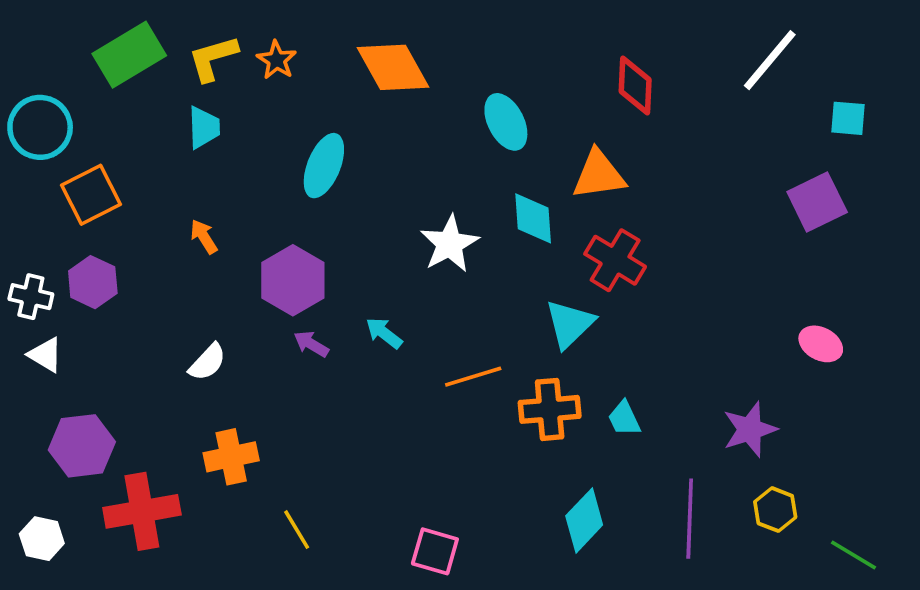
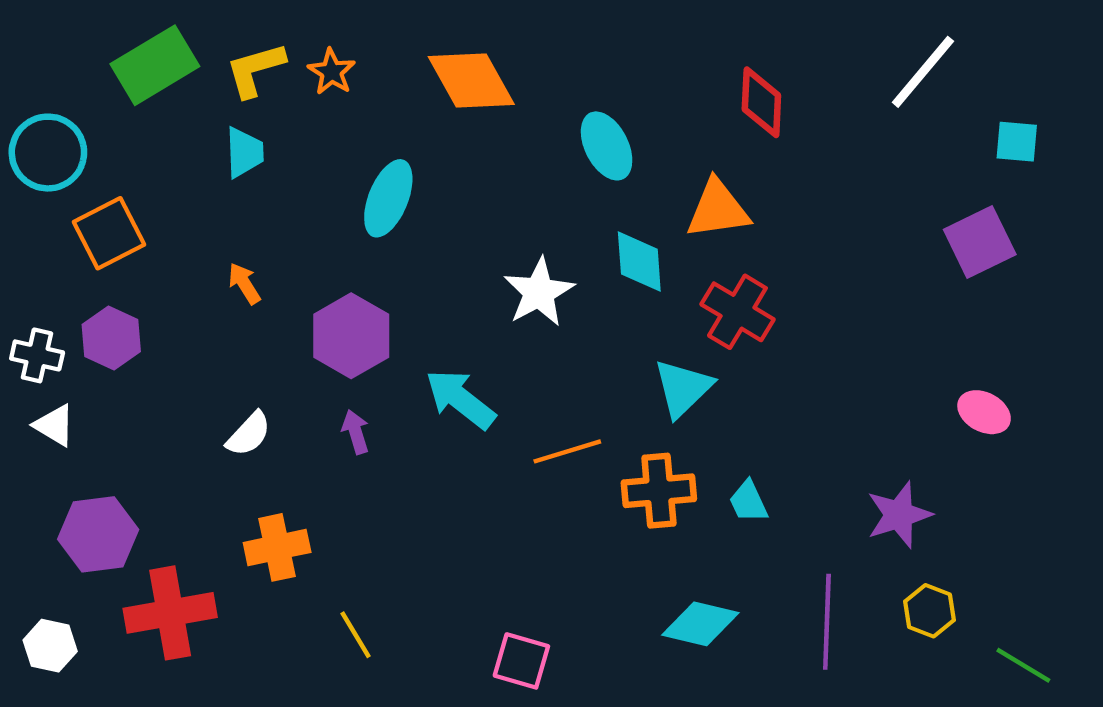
cyan arrow: (384, 333) -> (460, 399), size x1.6
purple arrow: (311, 344) -> (356, 432), moved, turned 42
cyan diamond: (584, 520) -> (700, 624), turned 60

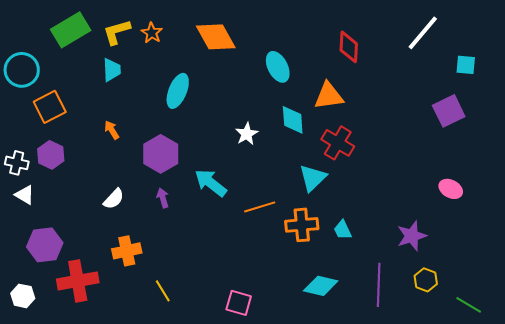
white star: (539, 292) -> (247, 134), size x0.7

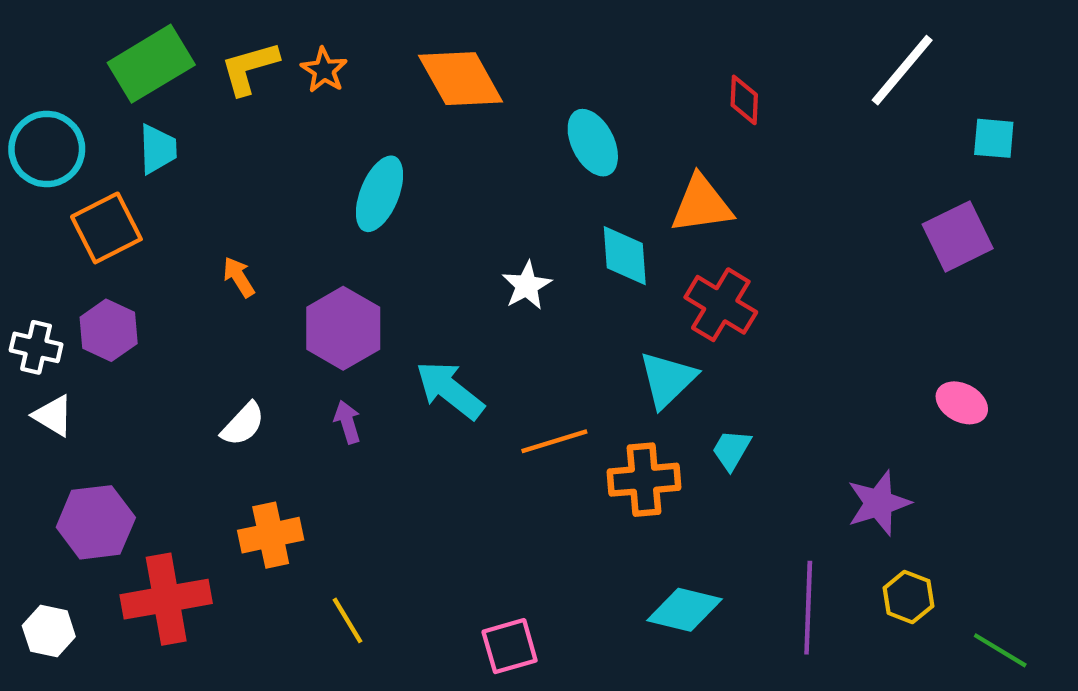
red diamond: (349, 47) -> (744, 100), size x0.7
cyan trapezoid: (112, 70) -> (158, 149), moved
cyan trapezoid: (343, 230) -> (731, 450), moved, turned 55
pink square: (239, 303) -> (510, 646), turned -32

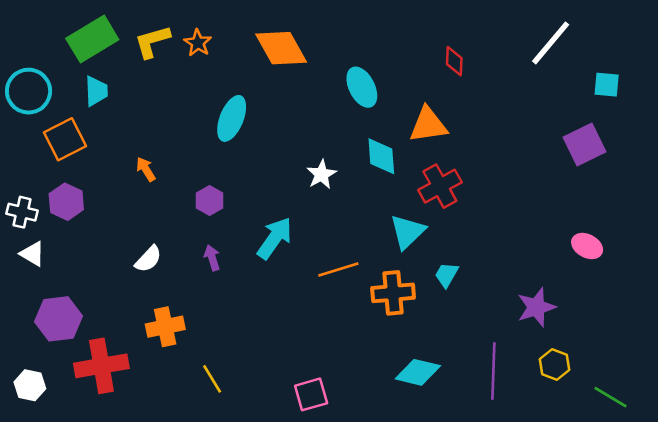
red cross: (721, 305) -> (440, 186), turned 30
purple hexagon: (343, 328) -> (210, 200), size x0.6
cyan arrow: (450, 390) -> (275, 238), turned 87

